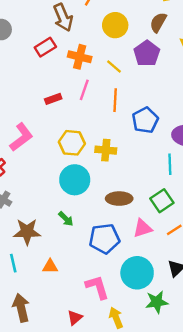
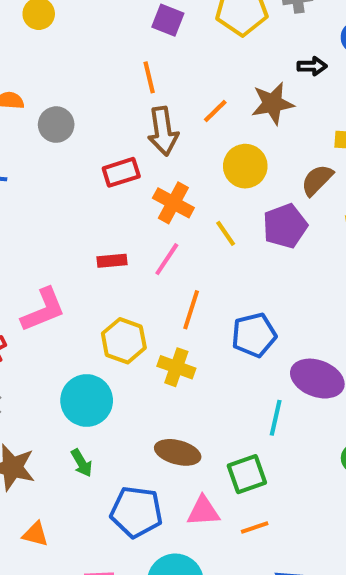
orange line: (115, 100) -> (191, 310), moved
cyan circle: (75, 180) -> (87, 401), moved

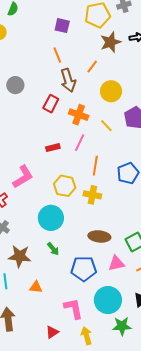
brown star: (273, 103) -> (111, 42), moved
red rectangle: (121, 172) -> (51, 104), turned -36

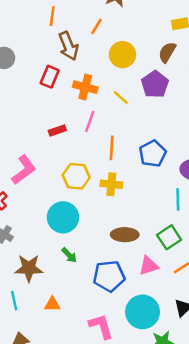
orange line: (57, 55) -> (52, 16), turned 35

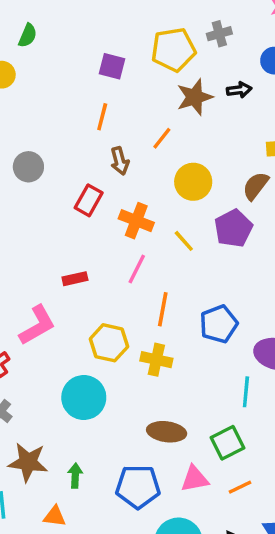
brown arrow: (68, 46) -> (120, 161), size x0.7
red rectangle: (57, 131) -> (75, 279), moved
green arrow: (69, 255) -> (75, 476), moved, turned -140

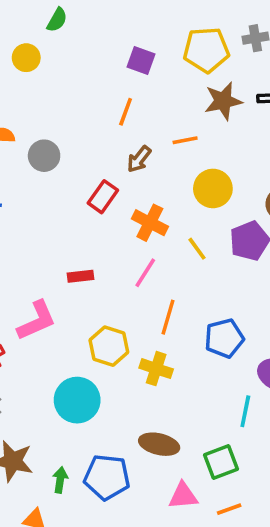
orange line: (162, 138) -> (185, 140), turned 35
brown arrow: (120, 161) -> (139, 159), turned 48
blue pentagon: (138, 487) -> (107, 477), moved

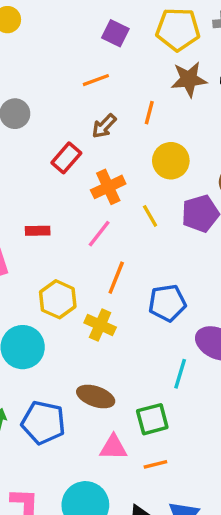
orange line: (126, 112) -> (96, 80), turned 44
orange line: (185, 140) -> (149, 113), turned -70
orange cross: (150, 223) -> (108, 187), turned 32

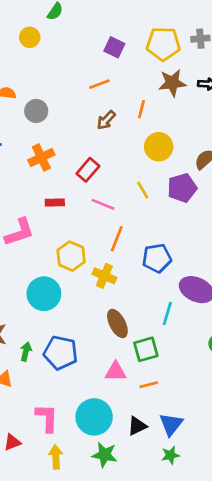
red rectangle: (66, 158) -> (88, 170), moved
orange cross: (108, 187) -> (41, 157), moved
pink line: (99, 234) -> (103, 204), turned 75
brown ellipse: (96, 397) -> (117, 324), moved, turned 44

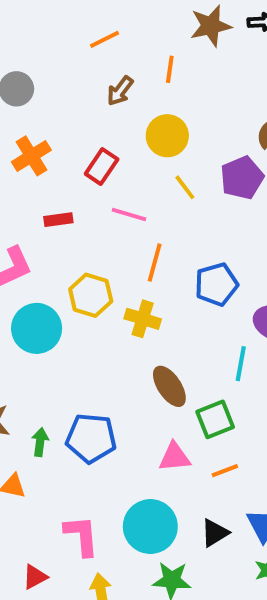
yellow circle: (159, 147) -> (167, 136), moved
cyan circle: (44, 294) -> (37, 328), moved

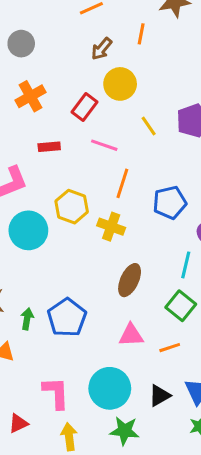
yellow circle: (167, 136) -> (120, 84), moved
brown ellipse: (169, 386) -> (130, 280), turned 56
green square: (215, 419) -> (181, 306), moved, turned -32
blue pentagon: (91, 438) -> (67, 318), turned 30

